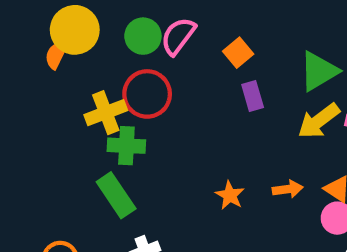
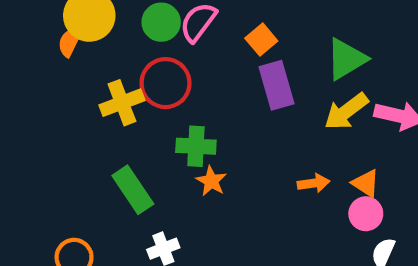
purple rectangle: (253, 96) -> (277, 85), size x1.5
green cross: (126, 146) -> (196, 146), moved
orange star: (230, 195) -> (211, 181), moved

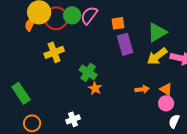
orange square: (261, 40) -> (118, 23), turned 32
red circle: (165, 83) -> (56, 18), moved
green cross: (196, 146) -> (88, 72), turned 30
green rectangle: (133, 190) -> (21, 93), moved

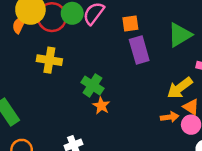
yellow cross: (54, 52) -> (49, 60), turned 30
yellow arrow: (157, 56) -> (180, 88), moved
orange arrow: (142, 89) -> (170, 117), moved

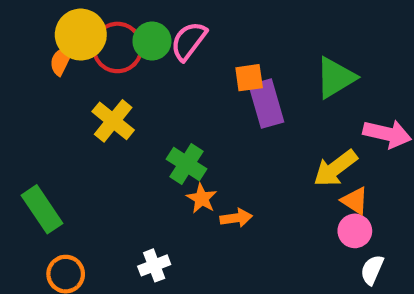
orange square: (130, 23) -> (249, 78), moved
yellow cross: (49, 60) -> (113, 121), turned 30
orange arrow: (170, 117) -> (236, 218), moved

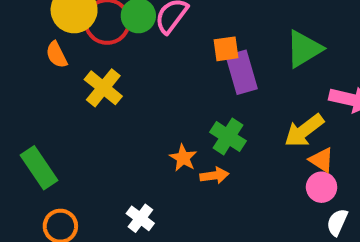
orange semicircle: (61, 60) -> (57, 55), moved, turned -52
green cross: (187, 164) -> (228, 137), moved
white cross: (154, 265) -> (140, 218), turned -32

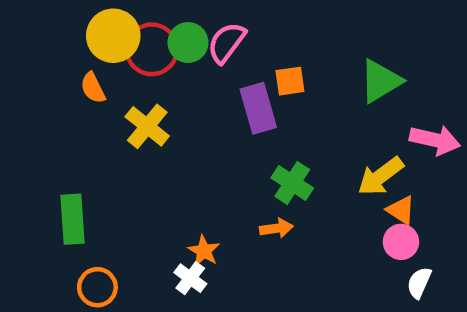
purple rectangle: (242, 72) -> (258, 108), moved
orange star: (183, 158) -> (204, 251), moved
green rectangle: (39, 168) -> (72, 219), turned 30

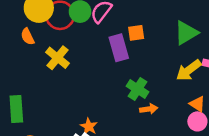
yellow arrow: (381, 176) -> (189, 70), moved
orange arrow: (276, 228) -> (149, 109), moved

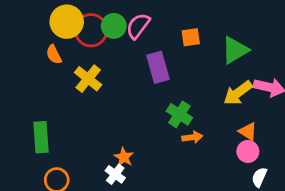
orange square: (136, 33) -> (191, 37), moved

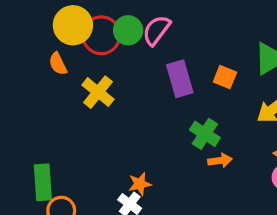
orange square: (191, 37) -> (225, 77), moved, turned 30
green rectangle: (41, 137) -> (43, 182), moved
orange star: (124, 157) -> (140, 184), turned 30

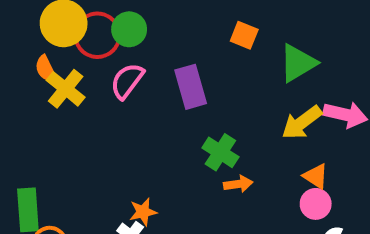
pink semicircle: (156, 30) -> (127, 81), moved
orange square: (225, 77) -> (244, 35), moved
yellow cross: (98, 92) -> (66, 89), moved

